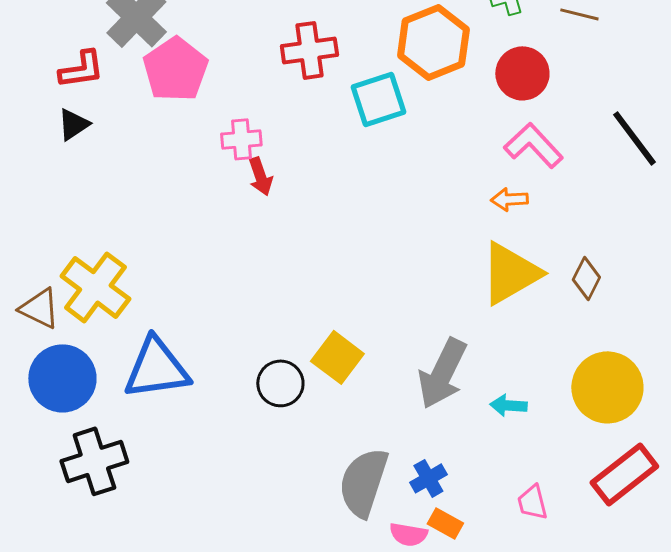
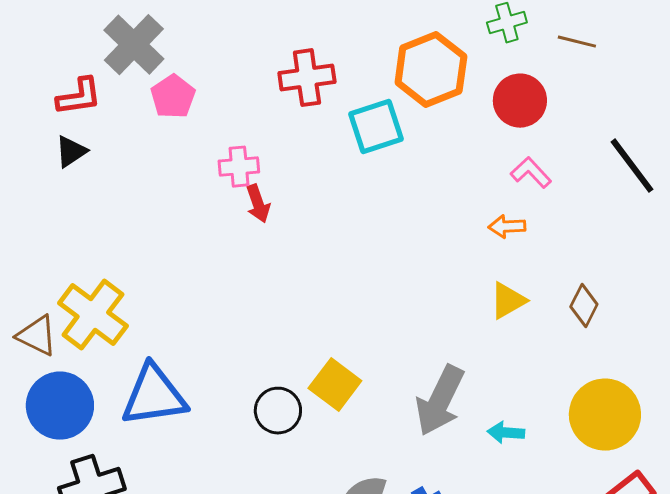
pink pentagon: (175, 69) -> (173, 97), size x0.7
pink L-shape: (533, 145) -> (531, 173), size x0.7
yellow triangle: (510, 273) -> (508, 301), size x0.6

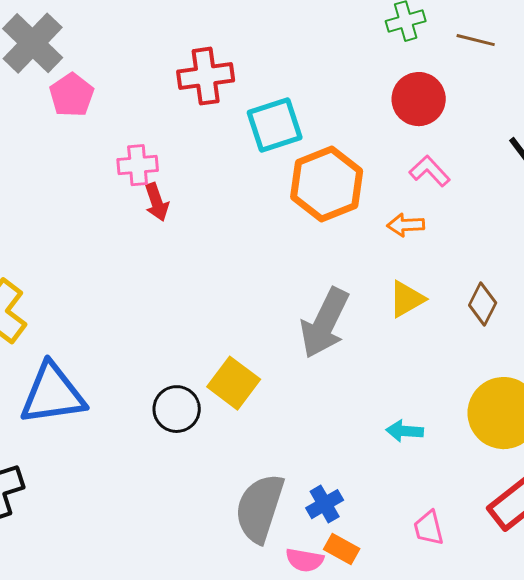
orange hexagon: (431, 70) -> (327, 184), moved
gray arrow: (440, 401) -> (325, 323), moved

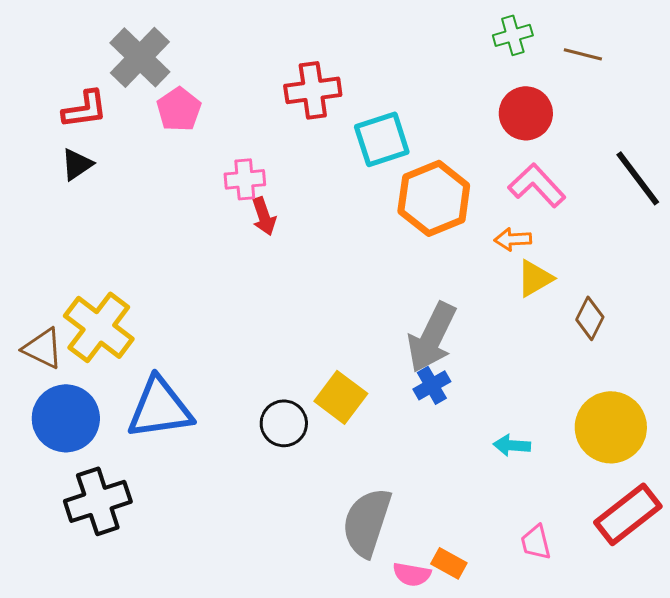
pink L-shape: (430, 171) -> (537, 185), size x1.4
yellow triangle: (407, 299) -> (535, 278), moved
blue cross: (325, 504) -> (432, 385), moved

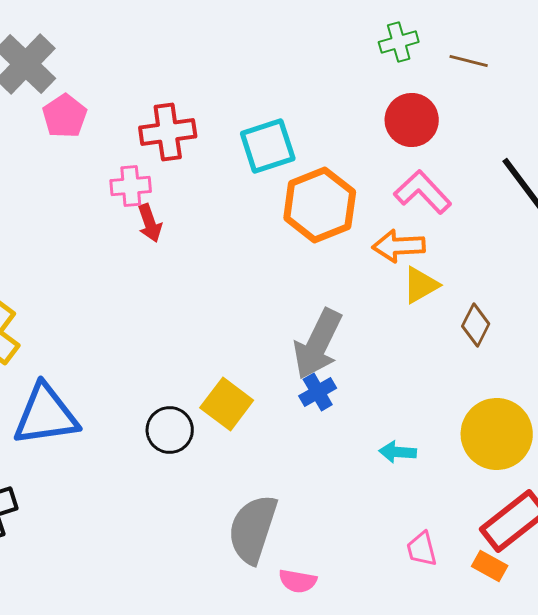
red cross: (313, 90) -> (168, 132), moved
orange arrow: (513, 239) -> (399, 246), size x1.4
orange rectangle: (449, 563) -> (490, 566), moved

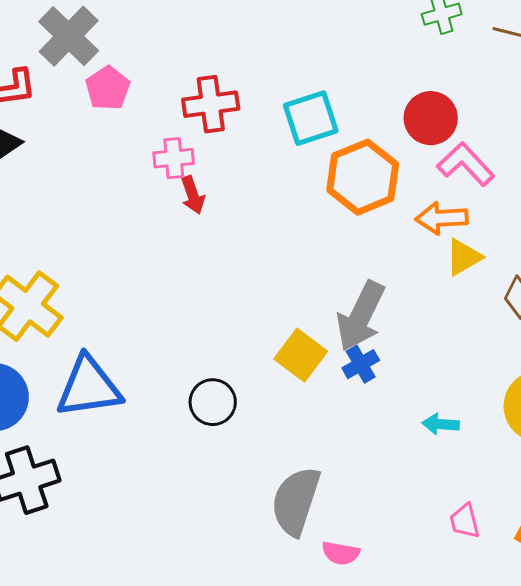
red circle: (412, 120) -> (431, 118), moved
yellow square: (227, 404) -> (301, 355), moved

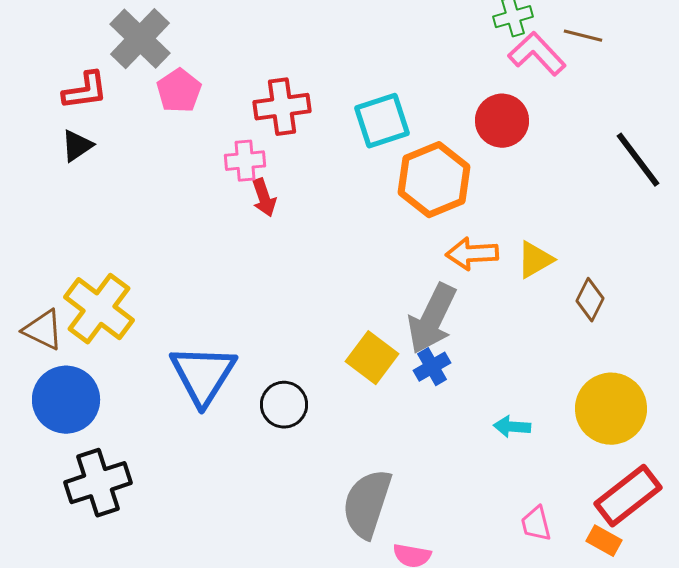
pink L-shape: (466, 164) -> (537, 54), moved
orange arrow: (442, 218) -> (472, 254), moved
blue triangle: (89, 387) -> (203, 375), moved, turned -50

